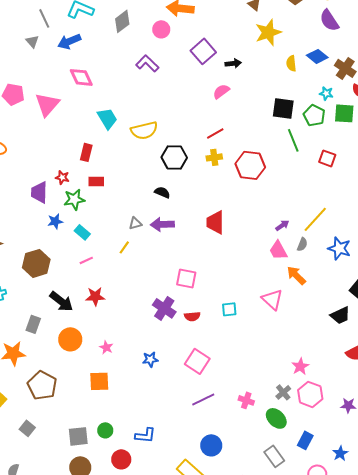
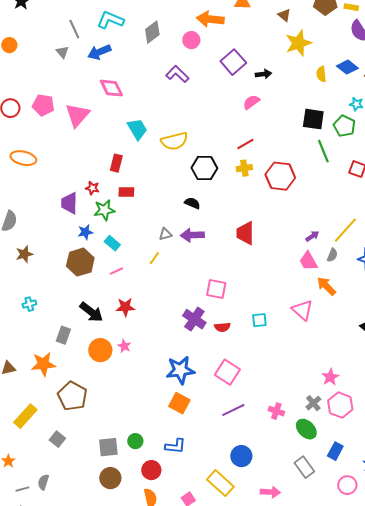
brown hexagon: (36, 263) -> (80, 262), moved
pink star: (106, 347) -> (124, 346), moved
blue star: (150, 359) -> (180, 370), size x1.8
orange square: (99, 381) -> (179, 403), moved, turned 30

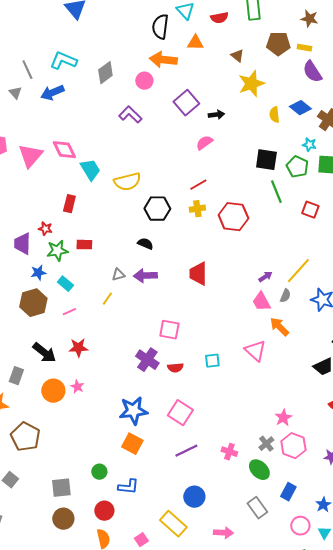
pink diamond: (111, 88) -> (64, 150), moved
red rectangle: (126, 192) -> (84, 245), moved
green circle: (135, 441) -> (99, 472), moved

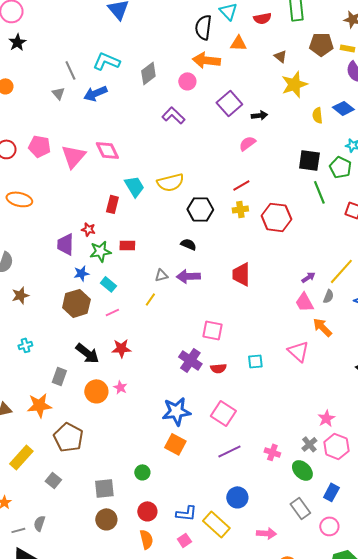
cyan trapezoid: (90, 170) -> (134, 186), moved
blue L-shape: (128, 487) -> (186, 513), moved
pink circle: (300, 526) -> (329, 526), moved

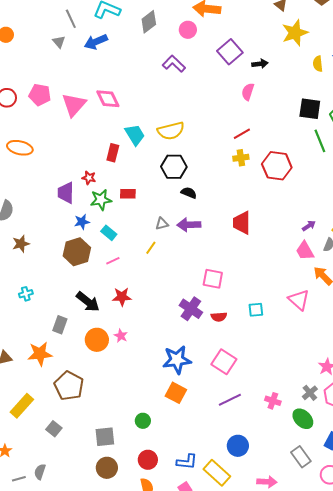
pink semicircle: (247, 143) -> (248, 92), turned -36
black hexagon: (200, 209) -> (174, 167), moved

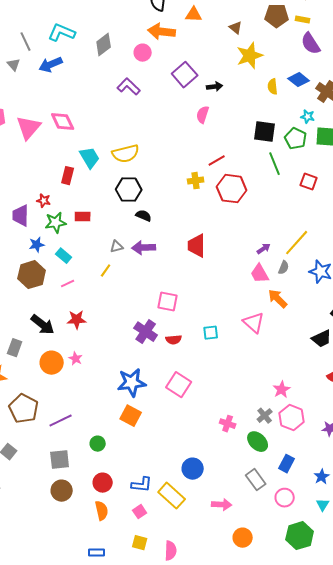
red line: (242, 134) -> (217, 161), moved
purple line: (230, 400) -> (61, 421), moved

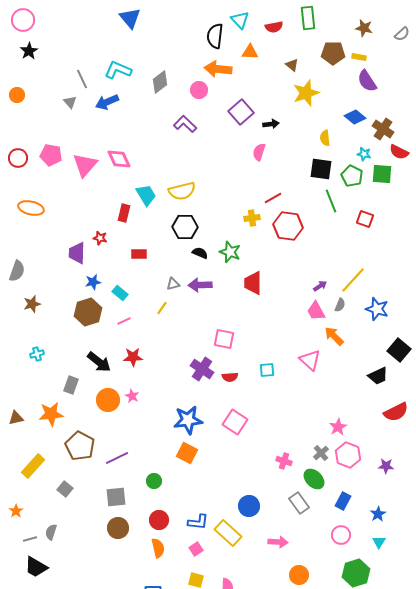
yellow semicircle: (273, 87) -> (325, 138), moved
green star: (56, 223) -> (230, 252), moved, turned 30
gray rectangle: (256, 480) -> (299, 503), moved

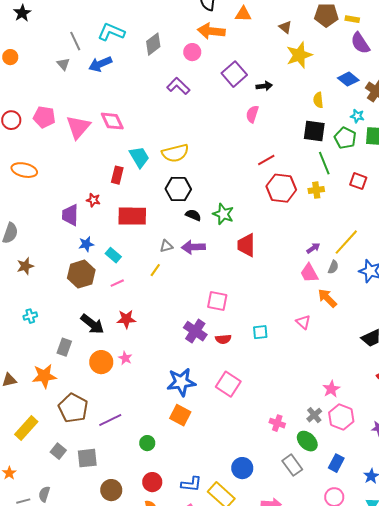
yellow cross: (252, 218) -> (316, 190), moved
red rectangle: (139, 254) -> (132, 216), size x1.8
pink triangle: (310, 360) -> (303, 322), size x0.7
gray square: (116, 497) -> (87, 458), moved

